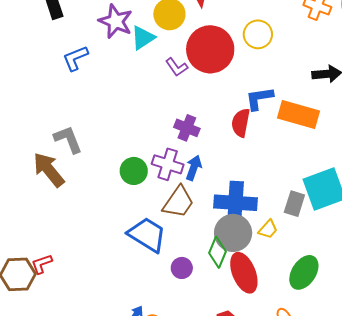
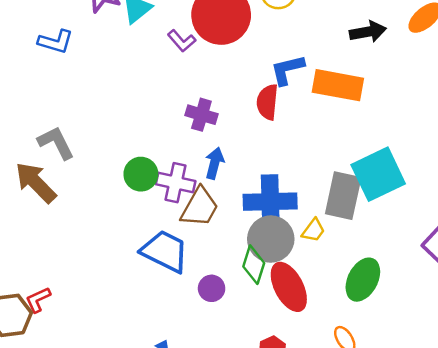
blue L-shape: (75, 58) -> (56, 42), turned -136
purple cross: (168, 164) -> (176, 183), moved
gray rectangle: (294, 204) -> (343, 196), size x1.5

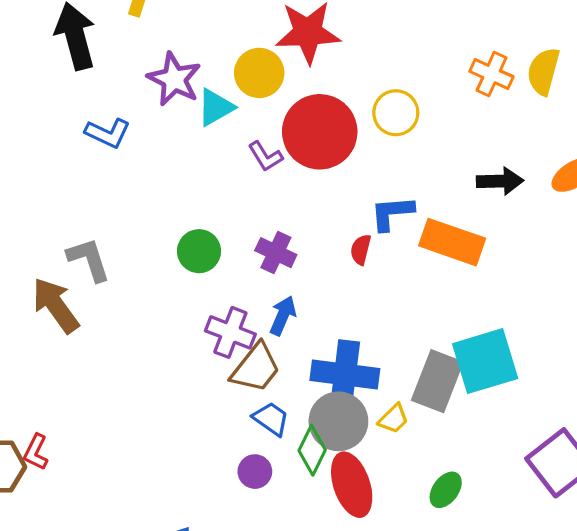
red semicircle: (267, 102) -> (361, 250), size x0.7
green circle: (141, 174) -> (199, 251), moved
blue trapezoid: (165, 251) -> (271, 419), moved, size x0.6
green ellipse: (363, 280) -> (446, 490), size x0.7
red L-shape: (38, 300) -> (36, 452), turned -48

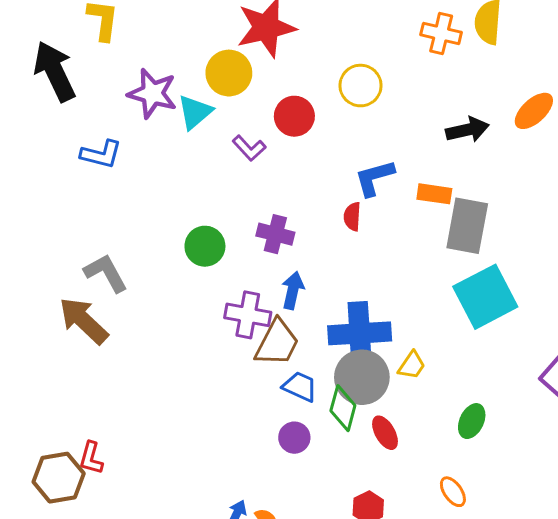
red circle: (320, 132) -> (294, 116), size x0.6
orange rectangle: (452, 242) -> (434, 194), size x0.6
gray rectangle: (437, 381) -> (467, 226), moved
red ellipse: (352, 485) -> (385, 433), size x0.6

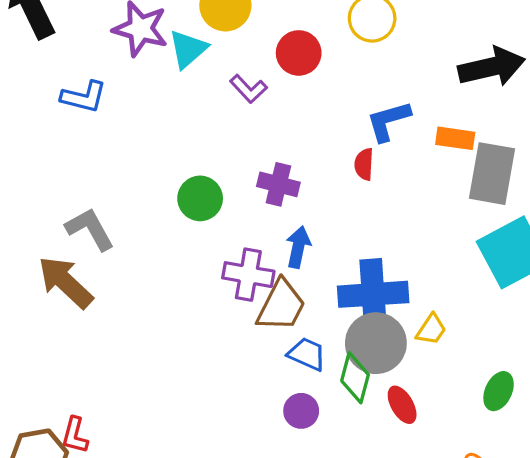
black arrow: (467, 130) -> (492, 67), size x1.4

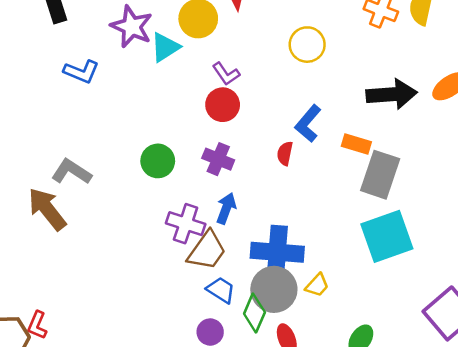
red circle: (299, 53) -> (223, 105), moved
purple L-shape: (248, 89) -> (226, 74), moved
blue L-shape: (388, 121) -> (308, 124), turned -42
gray L-shape: (90, 229) -> (71, 172), turned -36

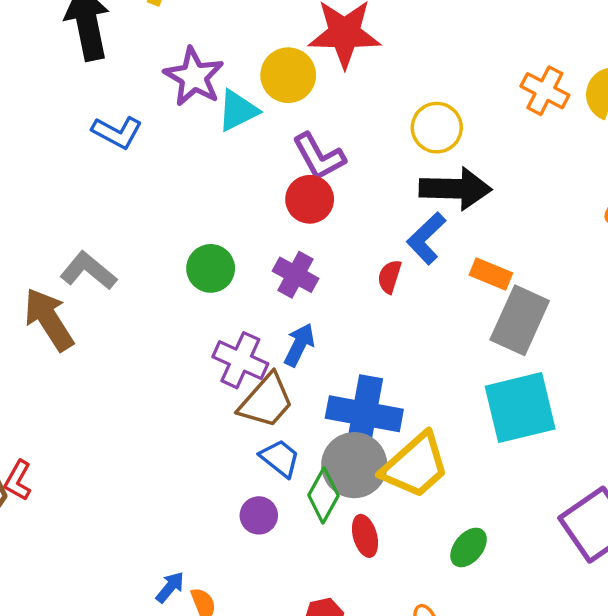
purple L-shape: (226, 74) -> (319, 157), size x1.4
black arrow: (392, 94) -> (455, 189), moved
yellow trapezoid: (317, 285) -> (415, 466), size x2.0

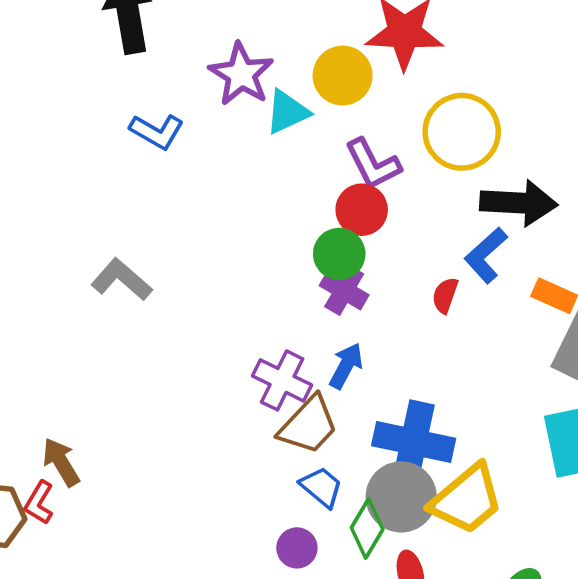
yellow circle: (437, 128) -> (462, 132), moved, size x1.4
green circle: (211, 268) -> (339, 254), moved
brown arrow: (49, 319) -> (61, 462), moved, size x0.7

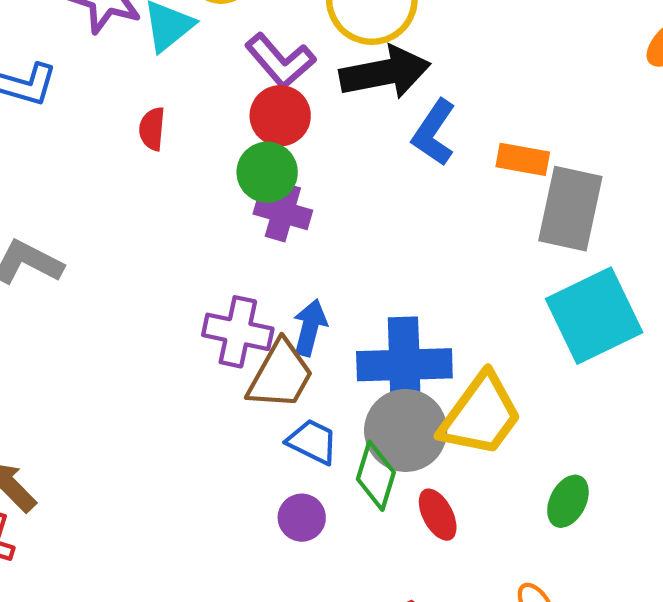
black arrow: (519, 203) -> (385, 72), moved
red semicircle: (445, 295) -> (152, 129), moved
blue arrow: (346, 366) -> (310, 328), moved

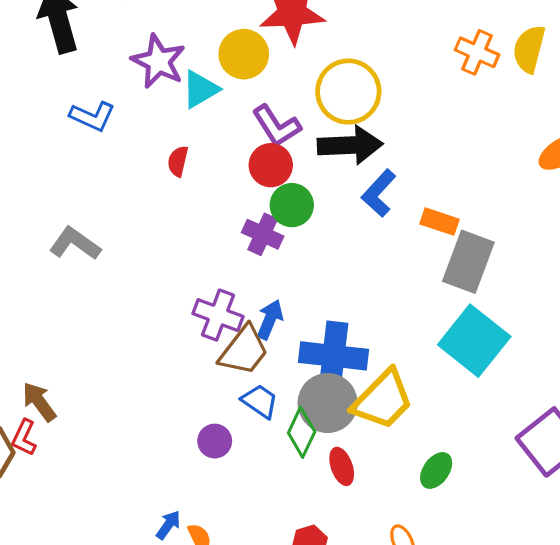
green circle: (267, 172) -> (292, 205), moved
cyan square: (594, 316) -> (474, 341), turned -34
purple circle: (302, 518) -> (215, 441), moved

